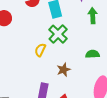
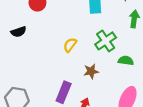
green cross: (58, 34) -> (106, 41), moved

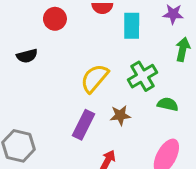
yellow semicircle: (70, 45) -> (95, 78), size x1.5
purple rectangle: (64, 92) -> (83, 125), moved

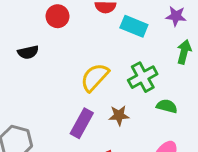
cyan rectangle: (132, 26) -> (134, 26), turned -70

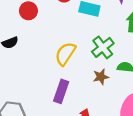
brown star: (119, 115) -> (101, 77), moved

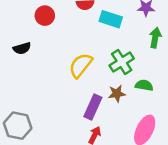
purple rectangle: (61, 91) -> (93, 107), moved

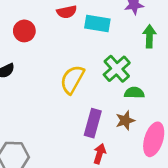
green semicircle: (144, 85) -> (134, 93), moved
brown star: (117, 93) -> (125, 120), moved

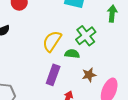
green semicircle: (134, 93) -> (72, 54), moved
purple rectangle: (93, 123) -> (53, 75), moved

